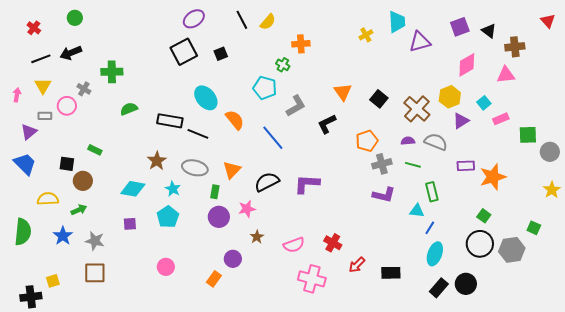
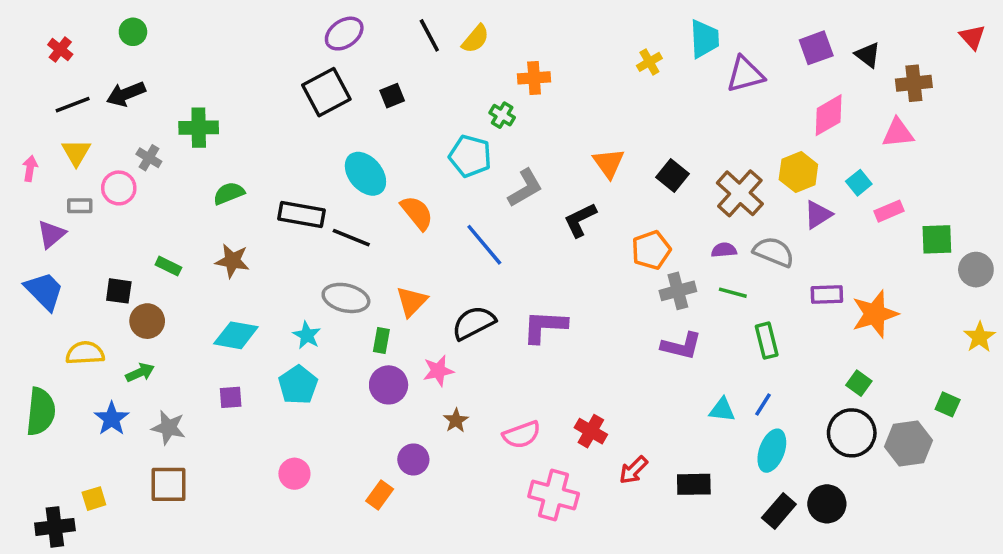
brown star: (157, 161) -> (232, 261), moved, turned -30
cyan triangle: (417, 211) -> (722, 410), moved

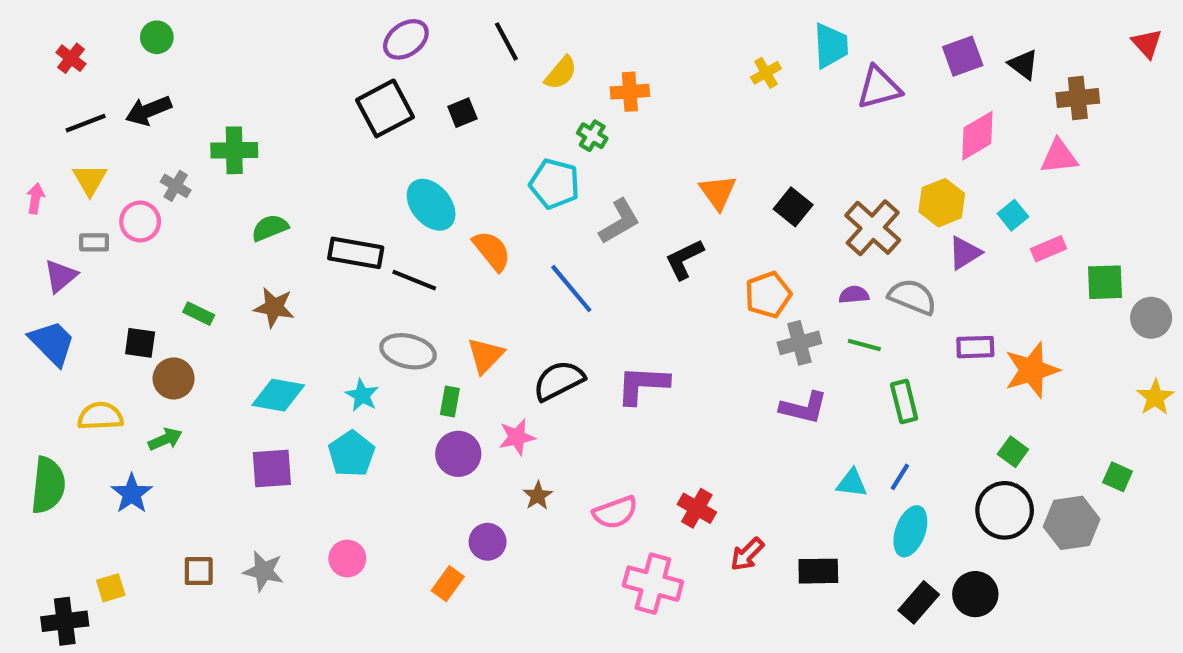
yellow semicircle: (475, 39) -> (561, 73), moved
purple square: (231, 397) -> (272, 468), size x1.5
gray star: (168, 428) -> (264, 571), moved
brown square: (168, 484) -> (199, 571), size x0.7

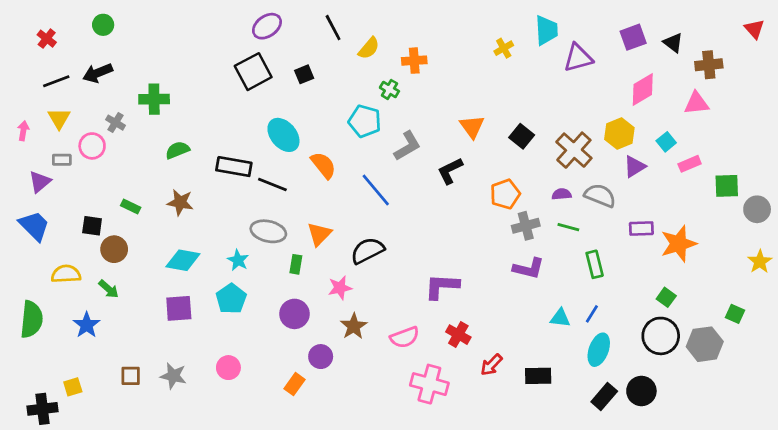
purple L-shape: (642, 385) -> (442, 286), moved
green arrow: (165, 439) -> (109, 289), turned 65
purple circle: (458, 454) -> (294, 314), moved
brown star: (538, 496) -> (354, 326), size x1.4

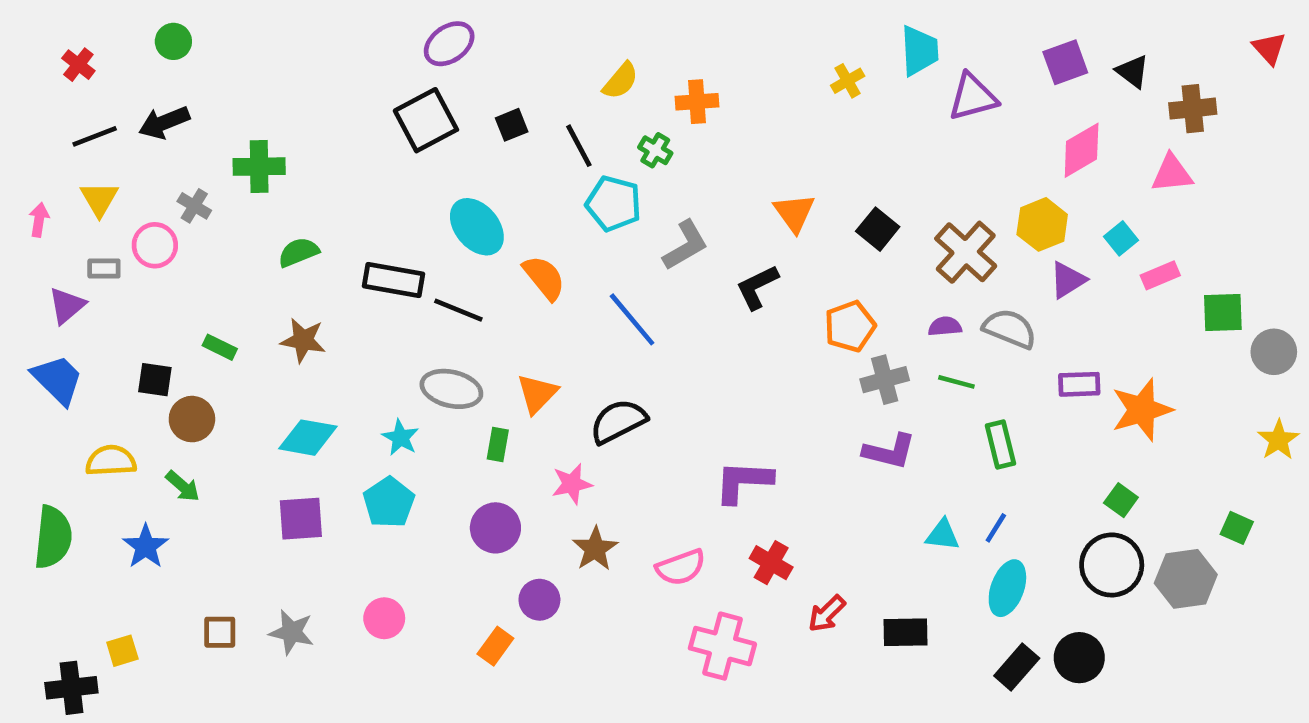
black line: (333, 28) -> (579, 146), moved

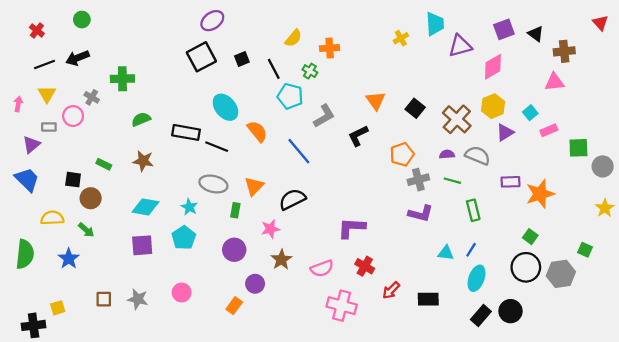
pink diamond: (1082, 150) -> (493, 67), moved

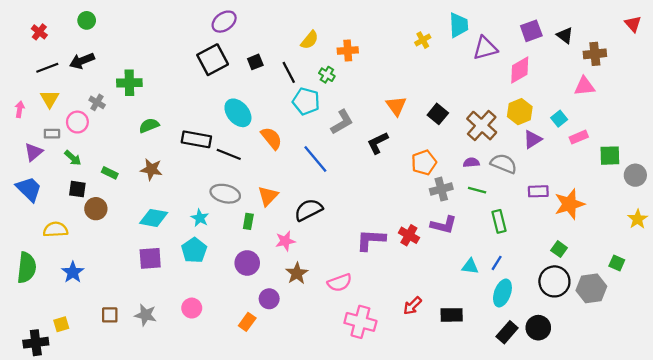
green arrow: (86, 230) -> (73, 158), moved
red cross: (365, 266) -> (409, 235), moved

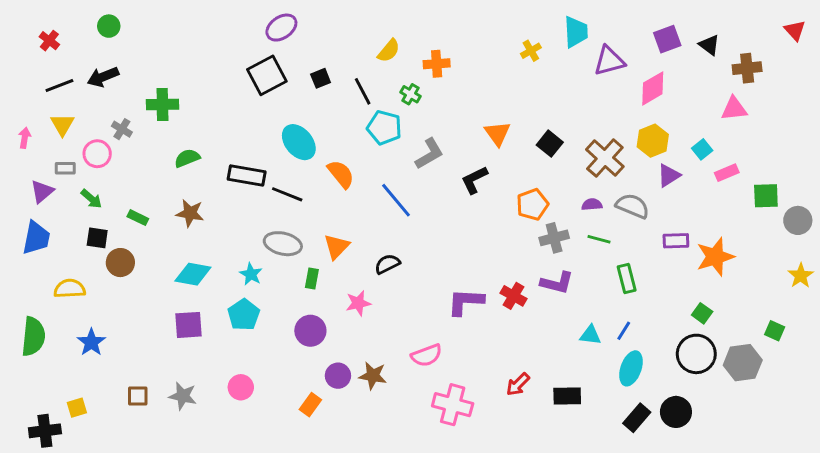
blue trapezoid: (29, 189) -> (36, 238), turned 56
black semicircle: (308, 210) -> (387, 264), size x0.7
brown star: (297, 273) -> (373, 376), moved, turned -30

